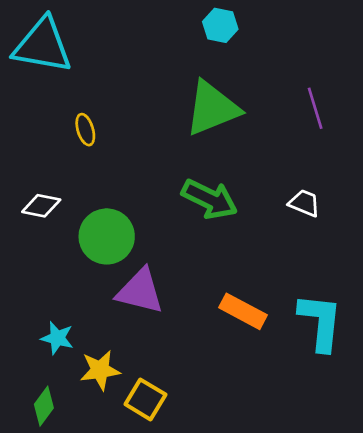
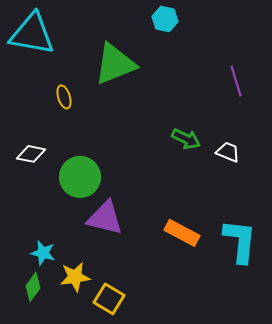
green triangle: (212, 108) -> (115, 64), moved
green arrow: (210, 199) -> (186, 139), moved, size x0.7
green diamond: (44, 406) -> (33, 287), moved

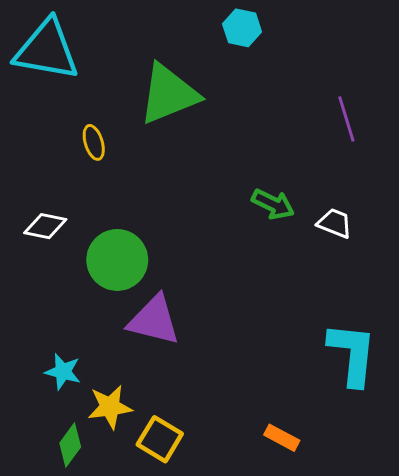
orange rectangle: (182, 233) -> (282, 438), moved, size x0.7
green diamond: (33, 287) -> (70, 445), moved

